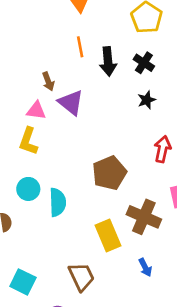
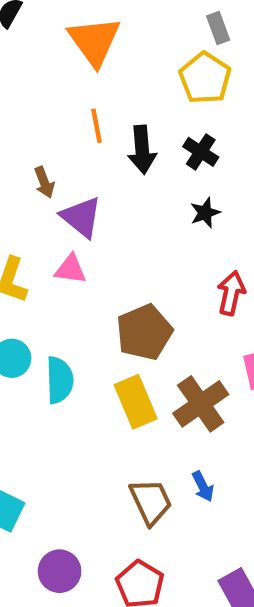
pink triangle: (36, 111) -> (70, 269), moved
brown cross: (144, 217) -> (201, 404), turned 32
yellow rectangle: (108, 235) -> (136, 402), moved
brown trapezoid: (81, 277) -> (151, 502), moved

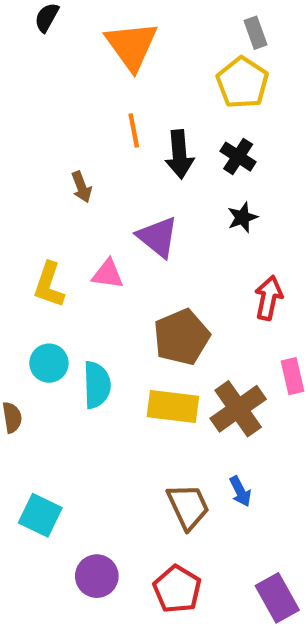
purple triangle: (81, 217) -> (158, 237), moved
yellow rectangle: (136, 402) -> (173, 407), turned -60

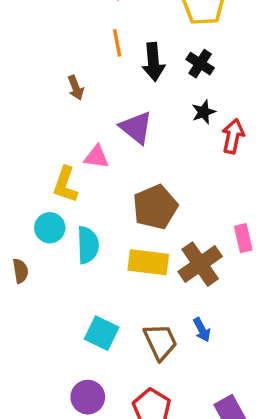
yellow L-shape: (49, 285) -> (65, 185), moved
red arrow: (269, 298) -> (233, 136), moved
cyan square: (40, 515) -> (102, 333), moved

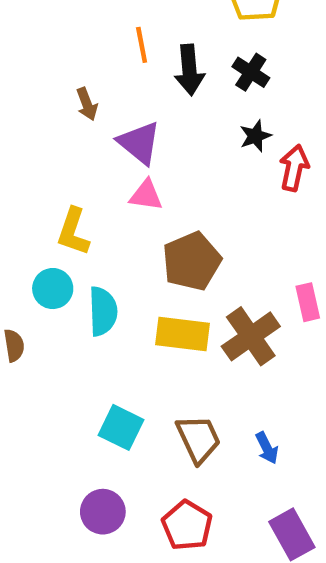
purple triangle: (136, 128) -> (139, 143), moved
pink triangle: (96, 157) -> (146, 195), moved
blue arrow: (202, 330) -> (267, 448), moved

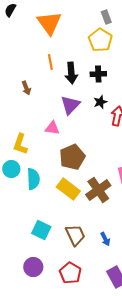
black cross: (251, 72) -> (98, 74), turned -35
purple triangle: (139, 143) -> (70, 105), moved, turned 35
yellow rectangle: (183, 334) -> (68, 189), turned 30

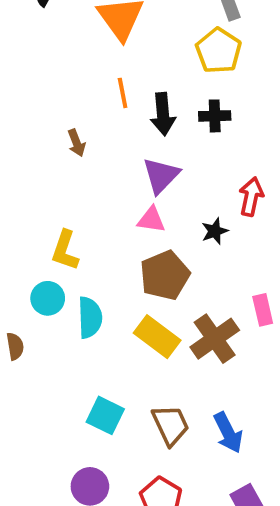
black star: (100, 102) -> (215, 231), moved
pink triangle: (52, 128) -> (151, 220), moved
blue arrow: (105, 239) -> (228, 433), size x1.5

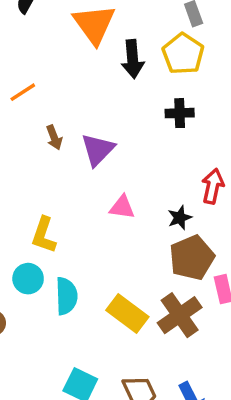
orange line: (123, 93) -> (23, 92), moved, turned 68
black arrow: (163, 114) -> (133, 59), moved
purple triangle: (161, 175) -> (98, 150), moved
brown pentagon: (165, 275) -> (192, 258), moved

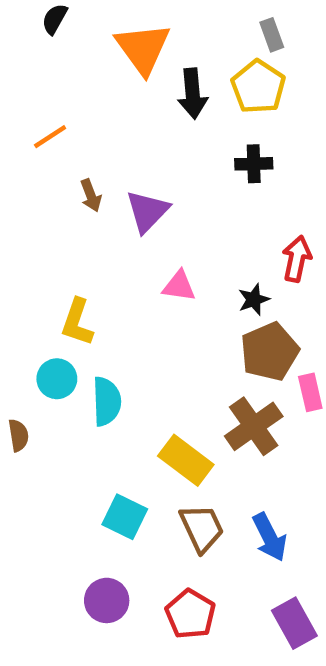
yellow rectangle: (127, 313) -> (186, 460), moved

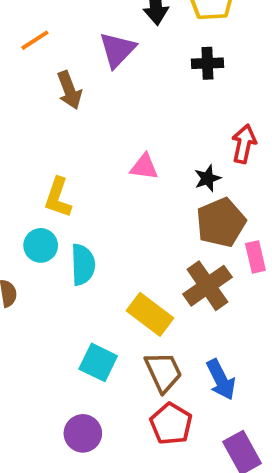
brown arrow: (91, 195) -> (69, 90), size x1.4
purple triangle: (147, 211) -> (117, 50), moved
red pentagon: (190, 614) -> (171, 424), moved

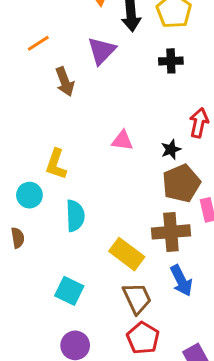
cyan circle: (41, 245) -> (29, 195), moved
brown cross: (207, 286) -> (171, 232), turned 30
cyan square: (98, 362) -> (69, 291), moved
blue arrow: (221, 380) -> (181, 281), moved

